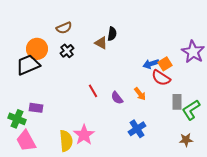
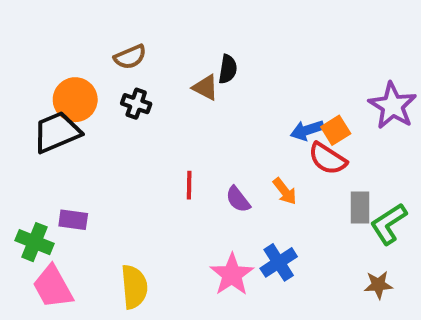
black cross: (67, 51) -> (136, 104), turned -32
red line: (93, 91) -> (189, 185), turned 32
pink star: (84, 135) -> (232, 275), moved

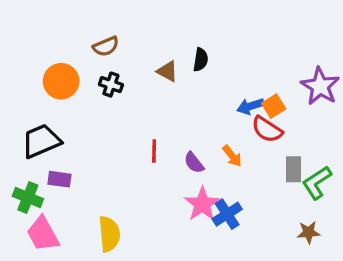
black semicircle: (228, 69) -> (201, 60), moved
black trapezoid: (57, 132) -> (41, 141), moved
pink star: (232, 275) -> (202, 204), moved

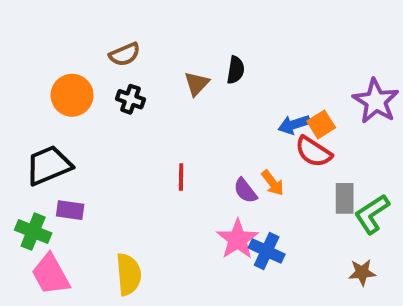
brown triangle: (167, 71) -> (197, 84), turned 45
purple semicircle: (194, 163) -> (245, 191), moved
blue cross: (227, 214) -> (267, 251), turned -32

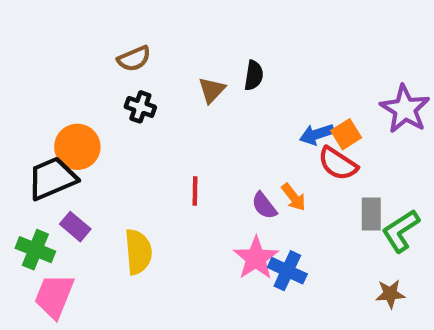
orange circle: (72, 95) -> (77, 147), moved
purple rectangle: (70, 210) -> (75, 227), turned 32
pink trapezoid: (51, 274) -> (54, 296), turned 51
yellow semicircle: (128, 274) -> (138, 252), moved

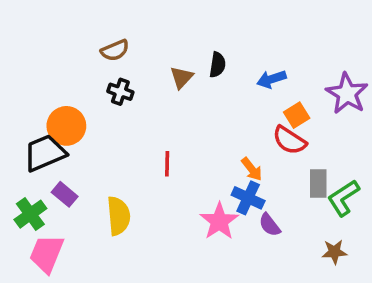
blue arrow: (317, 134) -> (271, 79), moved
purple semicircle: (264, 206) -> (270, 225), moved
green cross: (35, 250) -> (30, 214), turned 32
blue cross: (287, 271) -> (248, 198), moved

